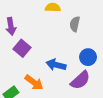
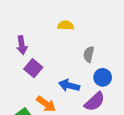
gray semicircle: (75, 24) -> (89, 54), moved

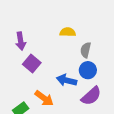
yellow semicircle: (66, 25) -> (68, 32), moved
blue circle: (103, 77) -> (88, 70), moved

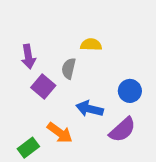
gray semicircle: (86, 50) -> (69, 69), moved
blue circle: (88, 70) -> (130, 91), moved

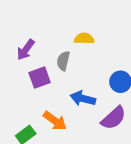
purple arrow: (28, 57) -> (26, 50), turned 45
purple square: (43, 86) -> (40, 78), turned 30

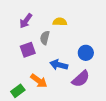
purple arrow: (26, 50) -> (26, 21), moved

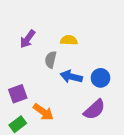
purple square: (28, 50) -> (18, 94), moved
blue arrow: (59, 65) -> (71, 77), moved

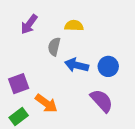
purple semicircle: (94, 110) -> (102, 101), turned -90

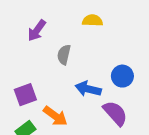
yellow semicircle: (74, 26) -> (92, 20), moved
blue arrow: (77, 65) -> (88, 89), moved

